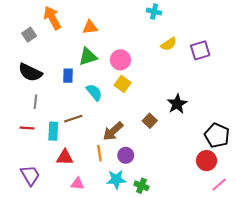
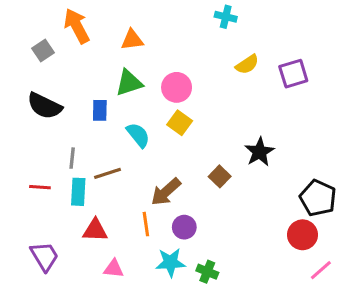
gray line: (35, 102) -> (72, 158), moved

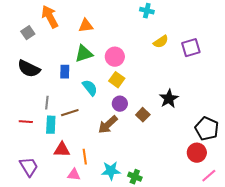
orange line: (146, 224) -> (85, 157), moved
purple circle: (184, 227) -> (120, 104), moved

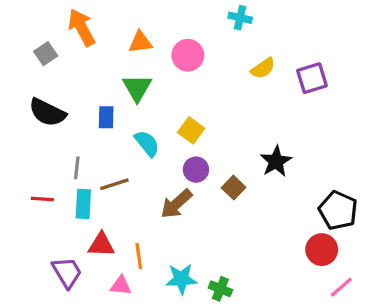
green triangle: (84, 54) -> (137, 88), turned -42
pink circle: (115, 57) -> (188, 55), moved
purple trapezoid: (29, 167) -> (67, 272), moved

